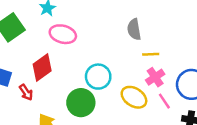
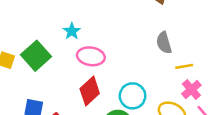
red diamond: (42, 68) -> (90, 91), moved

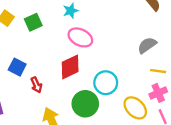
gray semicircle: (164, 43) -> (147, 45), turned 54
green square: (36, 56) -> (33, 22), size x0.7

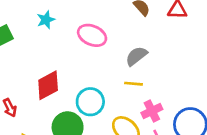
pink ellipse: (80, 37) -> (92, 35), moved
yellow line: (158, 71) -> (133, 84), moved

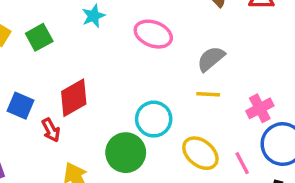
red diamond: (48, 85) -> (74, 98), moved
pink cross: (152, 111) -> (260, 108), moved

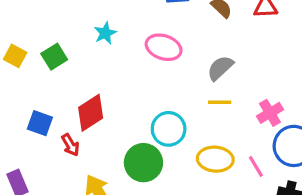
yellow ellipse: (200, 153) -> (215, 159), turned -32

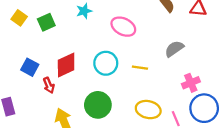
gray semicircle: (220, 68) -> (174, 49), moved
yellow line: (220, 102) -> (140, 68), moved
cyan circle: (169, 129) -> (106, 63), moved

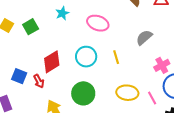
blue square: (30, 67) -> (19, 76), moved
yellow line: (140, 68) -> (116, 57), turned 72

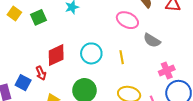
pink ellipse: (98, 23) -> (127, 20), moved
gray semicircle: (144, 37) -> (152, 40), turned -114
blue square: (19, 76) -> (23, 83), moved

